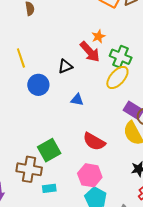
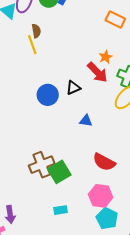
yellow line: (21, 58) -> (32, 45), moved
blue circle: (38, 85) -> (48, 95), moved
brown cross: (29, 169) -> (42, 165), moved, turned -30

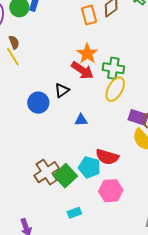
orange rectangle: (115, 20) -> (89, 15), turned 60
orange star: (106, 57) -> (87, 54), size x1.5
cyan pentagon: (107, 218) -> (89, 167), moved

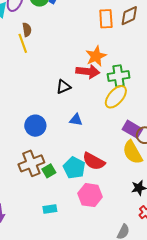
green cross: (113, 68) -> (119, 76), turned -30
red arrow: (82, 70) -> (88, 72), turned -40
blue circle: (38, 103) -> (35, 126), moved
green square: (65, 176) -> (49, 171), size x0.6

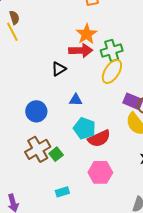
red semicircle: (94, 161) -> (99, 138), turned -45
cyan pentagon: (74, 168) -> (84, 128), moved

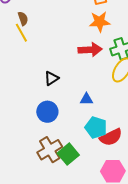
orange star: (87, 34) -> (100, 22), moved, turned 30
black triangle: (59, 69) -> (51, 78), moved
green square: (56, 154) -> (68, 154), size x1.5

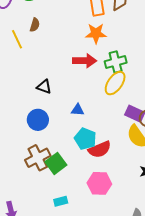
brown semicircle: (23, 19) -> (35, 25), moved, turned 32
black triangle: (51, 78) -> (44, 87), turned 49

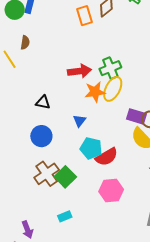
orange star: (96, 33) -> (95, 92), moved
blue triangle: (78, 110) -> (79, 121), turned -48
cyan rectangle: (61, 201) -> (65, 216), moved

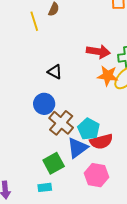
blue triangle: (79, 121) -> (77, 148), moved, size x1.6
brown cross: (47, 174) -> (61, 123), moved, turned -30
green square: (65, 177) -> (54, 163), moved

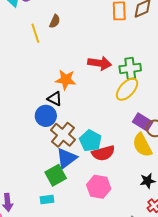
black triangle: (55, 72) -> (55, 99), moved
orange star: (108, 76) -> (66, 80), moved
blue triangle: (77, 148) -> (66, 158), moved

